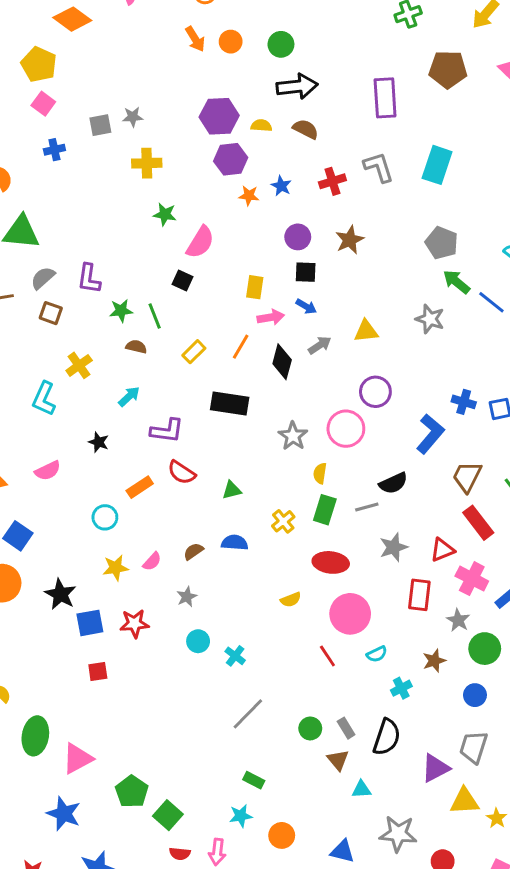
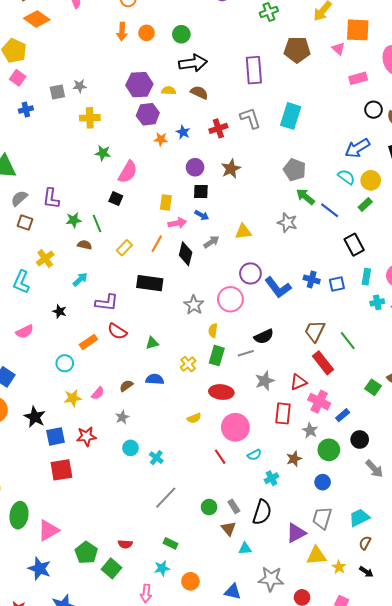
orange arrow: (195, 39) -> (122, 31), turned 36
blue L-shape: (430, 434) -> (278, 287), moved, turned 104
red square: (98, 671) -> (61, 470), size x1.6
red semicircle: (180, 854) -> (125, 544), moved

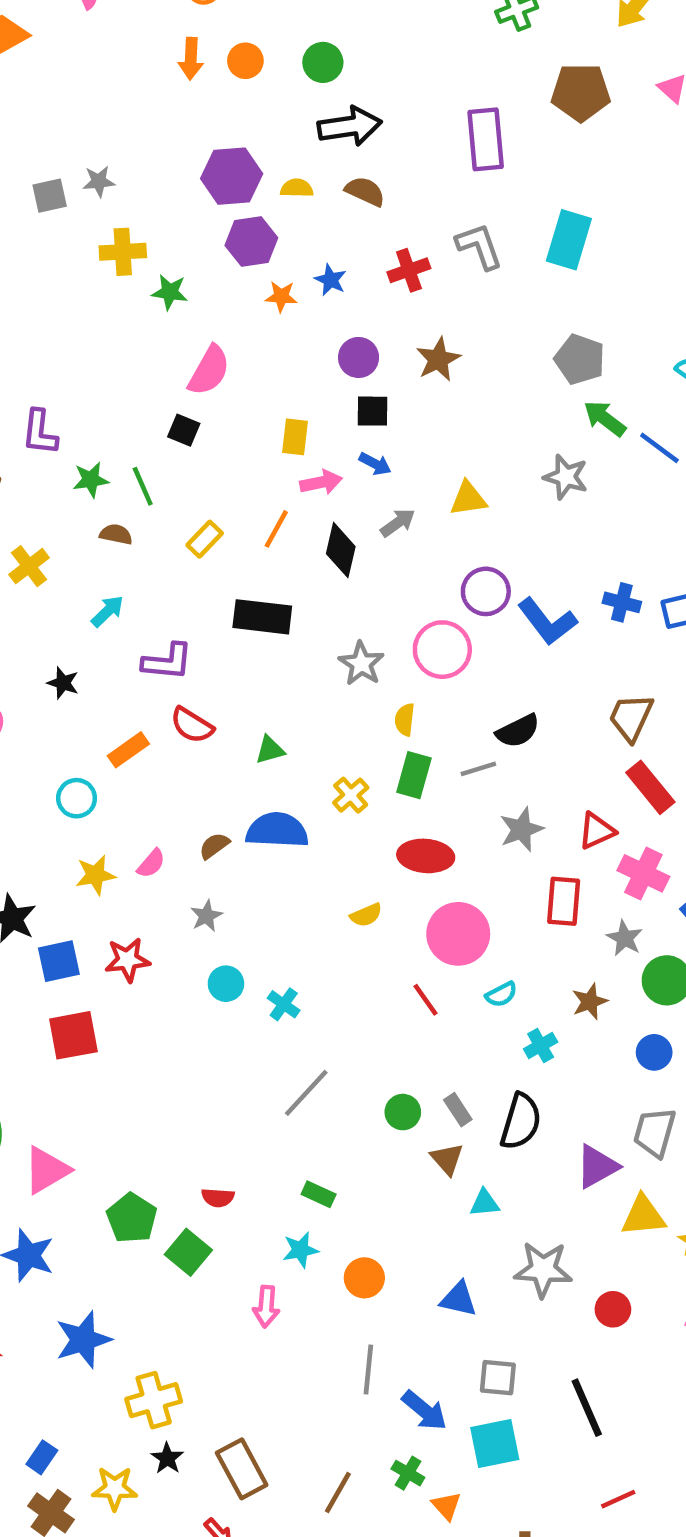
green star: (103, 153) -> (170, 292), moved
blue semicircle: (155, 379) -> (277, 830), size x1.5

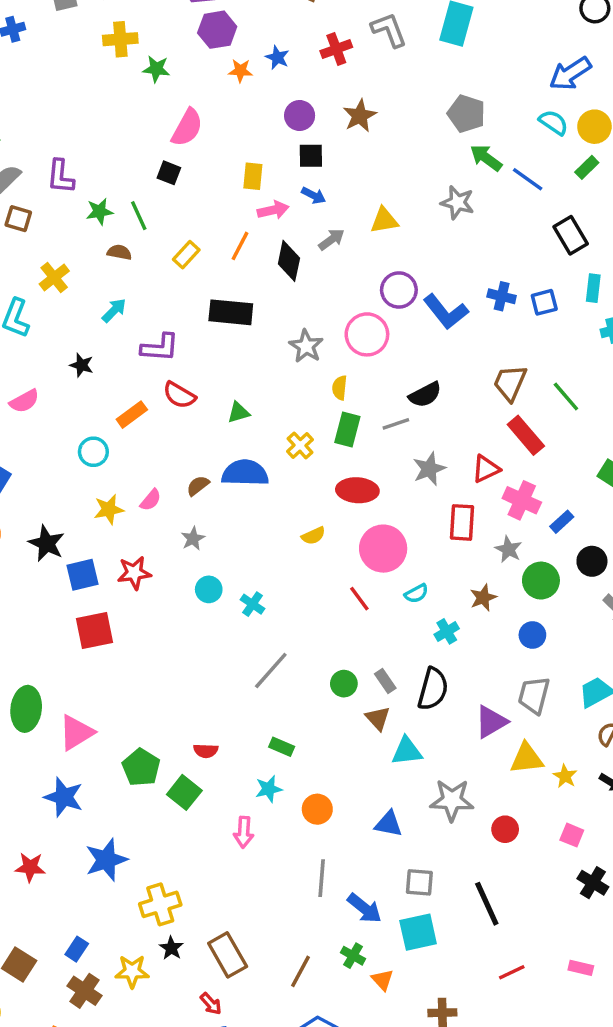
cyan triangle: (485, 1203) -> (407, 751), size x1.4

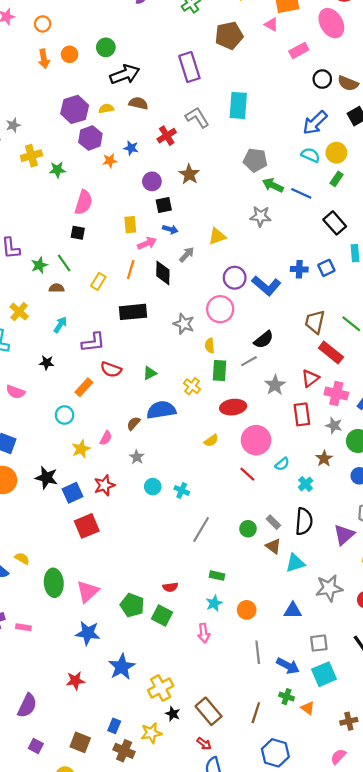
pink semicircle: (24, 401) -> (15, 392), turned 60

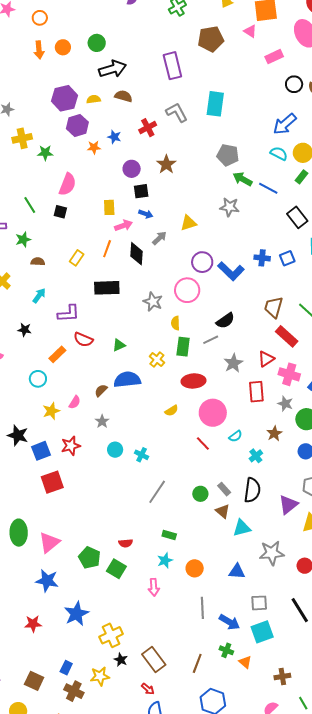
green line: (64, 263) -> (30, 205), moved

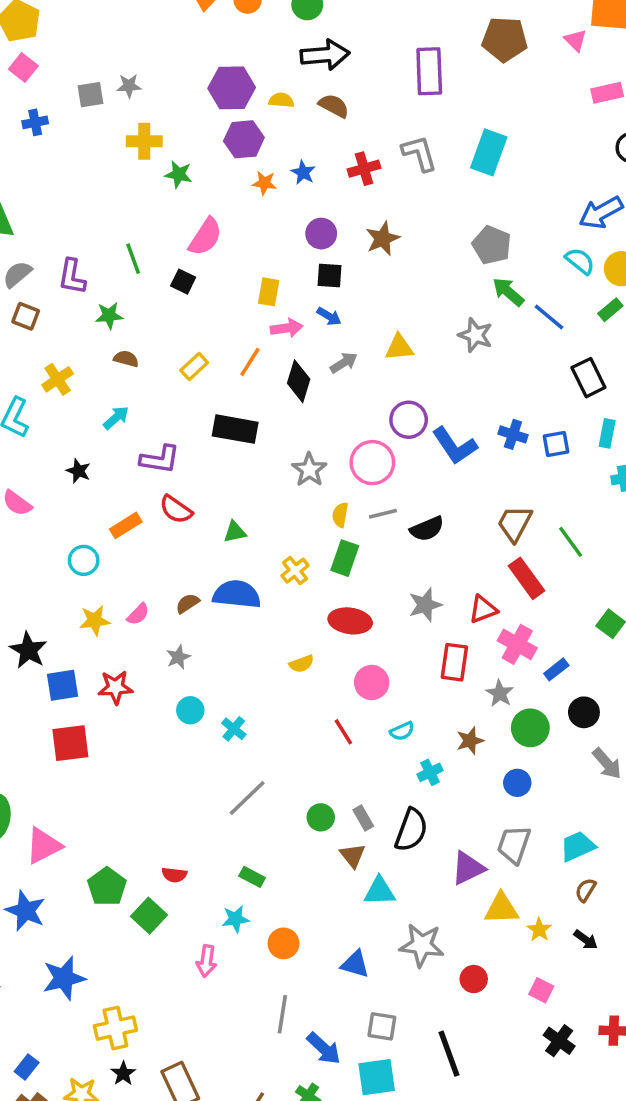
gray line: (211, 340) -> (383, 514), moved
pink circle: (213, 413) -> (372, 683), size x0.7

